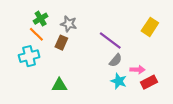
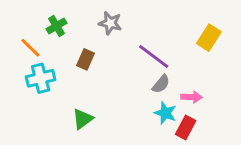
gray star: (69, 24) -> (110, 23), moved
orange line: (36, 34) -> (30, 48), moved
red rectangle: (149, 82) -> (186, 128), moved, turned -35
green triangle: (59, 85) -> (83, 119), turned -35

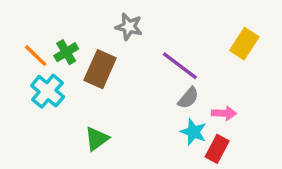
green cross: (57, 26) -> (66, 52), moved
brown rectangle: (86, 59) -> (100, 69), size x1.5
cyan cross: (41, 78) -> (48, 91), turned -36

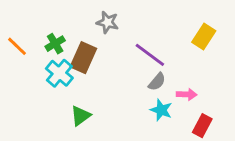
orange line: (36, 56) -> (17, 46), moved
cyan cross: (48, 91) -> (59, 73), moved
red rectangle: (217, 149) -> (202, 126), moved

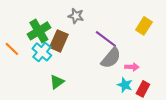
green cross: (55, 44) -> (39, 31), size x1.6
orange line: (17, 46) -> (12, 49), moved
gray semicircle: (157, 82) -> (111, 58), size x1.6
cyan star: (161, 110) -> (125, 85), moved

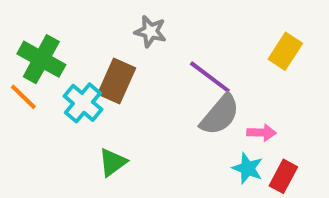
green cross: (39, 31) -> (41, 59), moved, turned -30

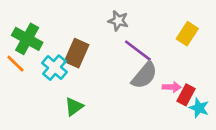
gray star: (150, 31) -> (118, 21), moved
cyan star: (248, 168) -> (199, 108), moved
red rectangle: (283, 176) -> (186, 95), moved

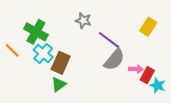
gray star: (118, 21) -> (83, 21), moved
green cross: (27, 39) -> (36, 32), moved
brown rectangle: (77, 53) -> (61, 63), moved

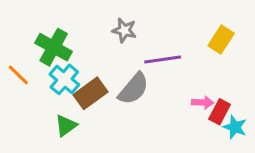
purple line: (109, 40) -> (163, 60), turned -45
gray semicircle: (114, 60) -> (133, 89), moved
brown rectangle: (61, 63) -> (90, 93), turned 30
green triangle: (59, 84) -> (66, 126), moved

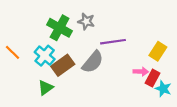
yellow rectangle: (221, 40) -> (158, 51), moved
green cross: (54, 47) -> (60, 28), moved

